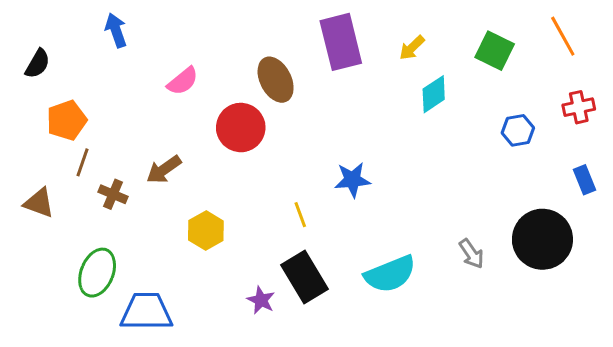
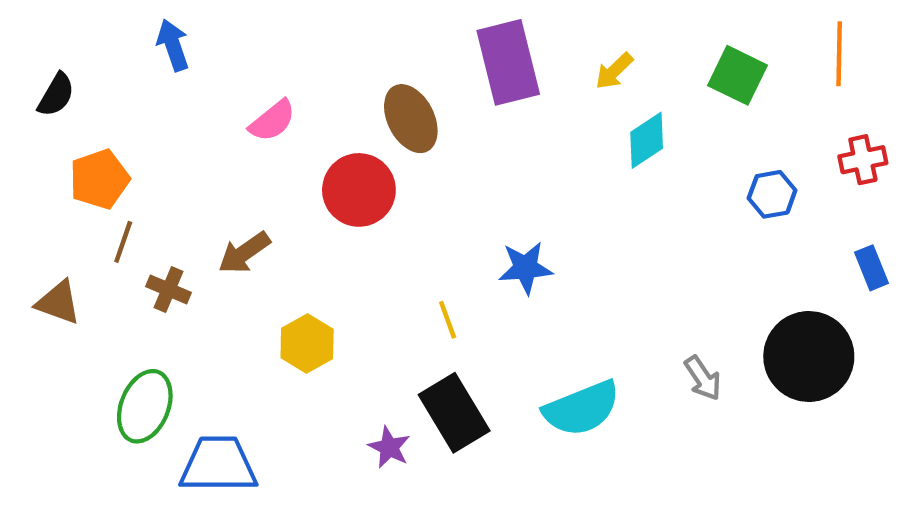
orange line: (563, 36) -> (839, 54), turned 30

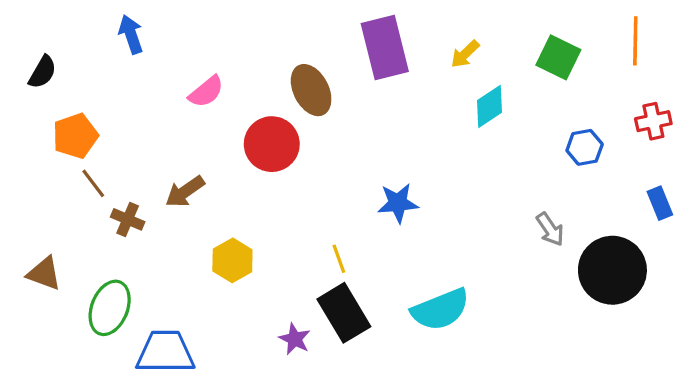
brown line: (123, 242) -> (93, 183), turned -56
brown triangle: (58, 302) -> (44, 273), moved
yellow line: (448, 320) -> (339, 259), moved
gray arrow: (703, 378) -> (550, 229), moved

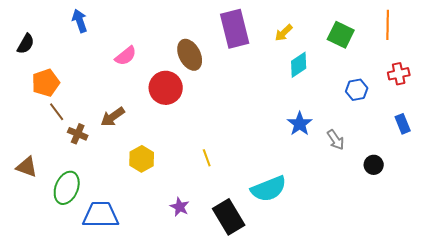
blue star: (398, 203) -> (300, 124), moved, turned -30
black circle: (612, 270) -> (374, 165), size x0.5
black rectangle: (344, 313) -> (229, 217), moved

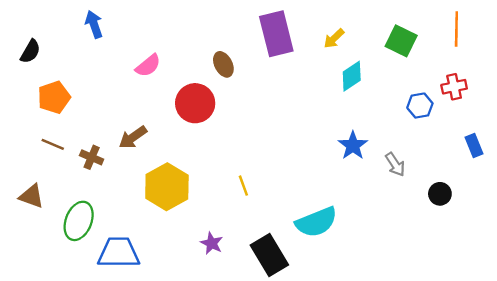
brown ellipse: (190, 55) -> (223, 64), size x0.7
red cross: (399, 74) -> (454, 87), moved
brown line: (57, 112) -> (53, 144), moved, turned -30
yellow hexagon: (142, 159) -> (167, 187), size x1.5

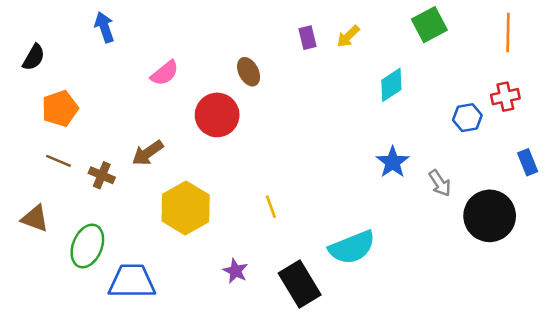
purple rectangle: (276, 34) -> (308, 38), size x0.5
yellow arrow: (334, 38) -> (348, 36), moved
green square: (401, 41) -> (429, 25), moved, turned 36
black circle: (440, 194) -> (490, 216), size x2.0

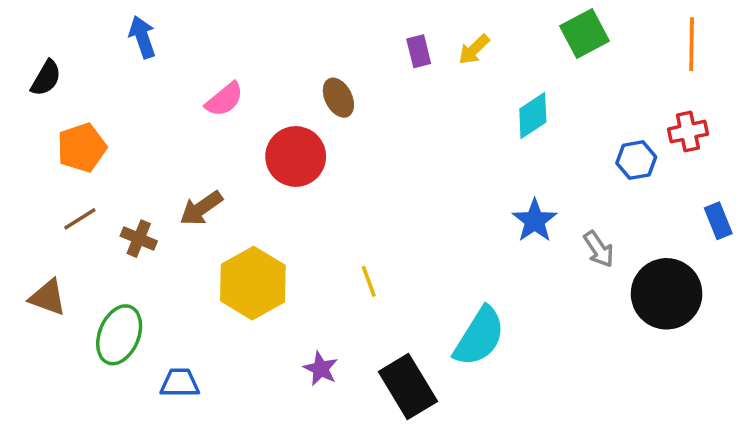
brown line: (59, 161) -> (80, 219), turned -55
cyan semicircle: (352, 247) -> (479, 337), turned -36
blue trapezoid: (132, 281) -> (180, 383), size x0.6

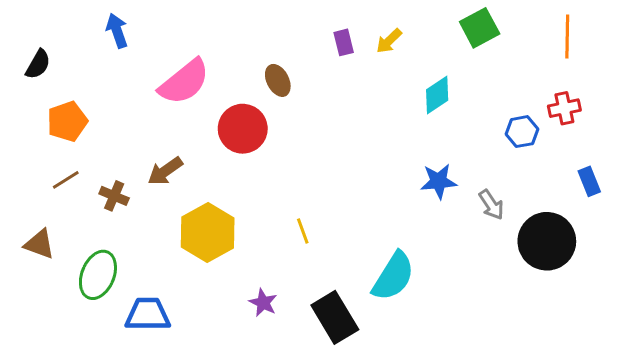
pink semicircle: (224, 99) -> (184, 82), size x1.6
blue star: (535, 221) -> (439, 181), turned 30
blue trapezoid: (180, 383) -> (148, 314), size x1.4

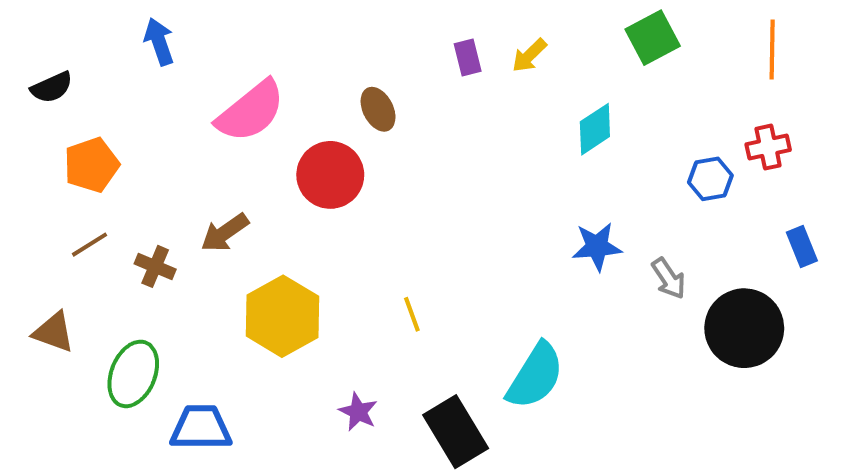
black semicircle: (38, 64) -> (52, 87), turned 36

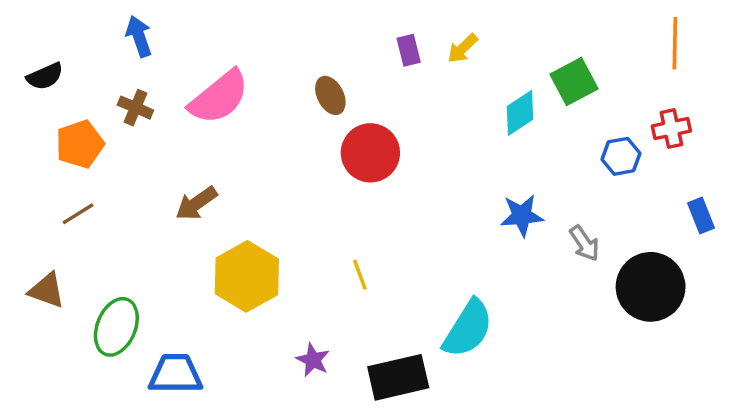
green square: (653, 38) -> (574, 82), moved
red circle: (330, 175) -> (370, 153), moved
brown cross: (155, 266) -> (135, 108), moved
black rectangle: (456, 432) -> (398, 377), turned -72

